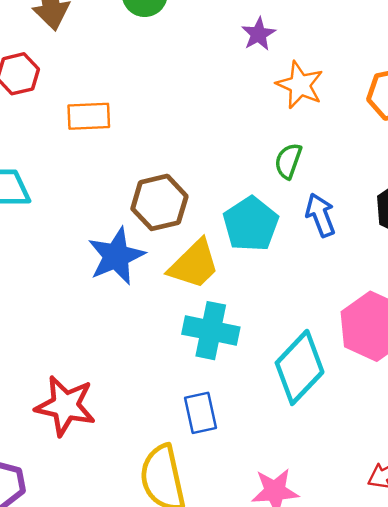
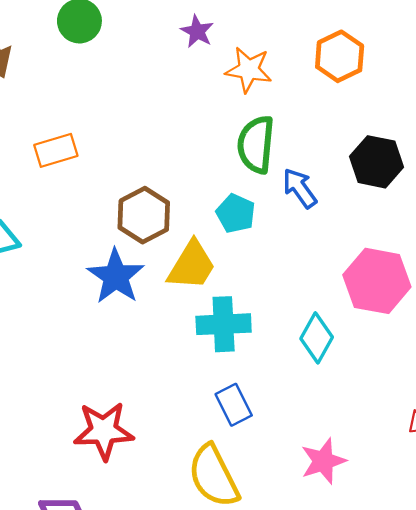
green semicircle: (288, 161) -> (256, 145), size x1.6
cyan pentagon: (251, 224) -> (236, 213), size x0.7
cyan diamond: (300, 367) -> (317, 338), size x0.7

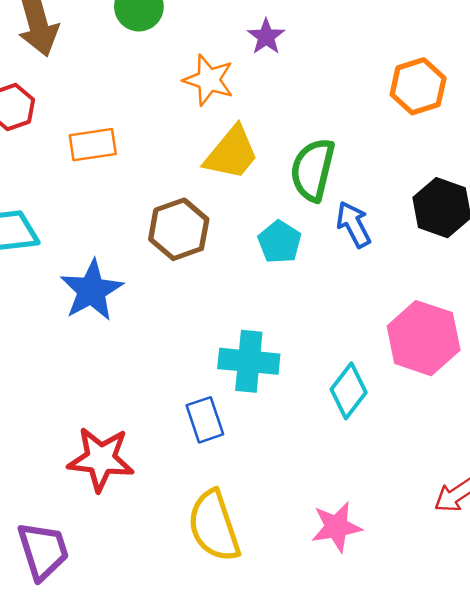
orange star: (249, 70) -> (209, 80), moved
yellow trapezoid: (192, 265) -> (232, 153), moved
blue star: (116, 276) -> (92, 290), moved
blue rectangle: (234, 405) -> (205, 420), moved

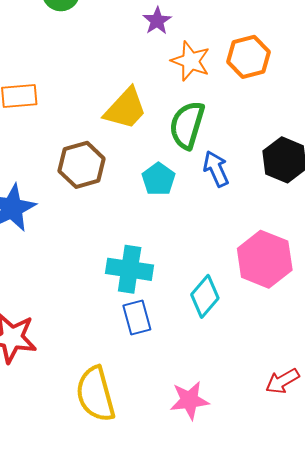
orange star: (209, 80) -> (191, 61), moved
orange hexagon: (418, 86) -> (249, 57), moved
blue rectangle: (205, 420) -> (137, 317), moved

